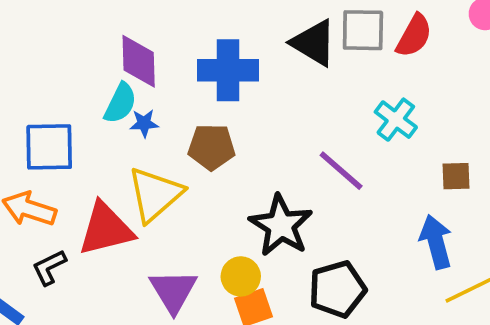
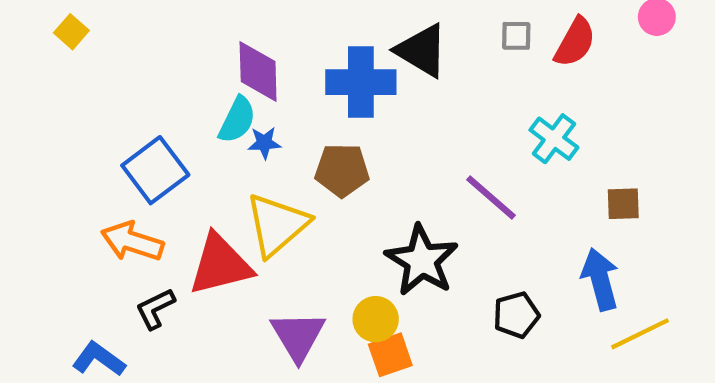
gray square: (363, 30) -> (516, 36), size x0.6
black triangle: (314, 43) -> (422, 51), moved
blue square: (49, 147) -> (155, 170), turned -36
black pentagon: (337, 289) -> (516, 315), moved, size x0.7

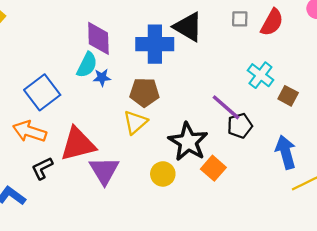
brown square: (623, 204) -> (288, 96), moved, turned 30
yellow triangle: (277, 225) -> (135, 122), moved, size x0.7
black pentagon: (516, 315) -> (240, 126), moved
purple triangle: (298, 336) -> (104, 171), moved
orange square: (390, 355) -> (213, 168), moved, turned -30

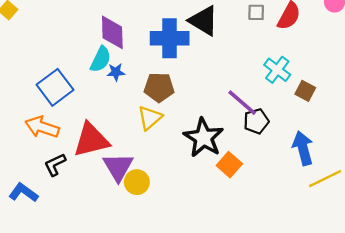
yellow circle: (163, 174) -> (137, 182), moved

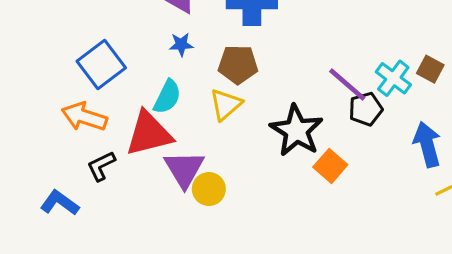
cyan semicircle: (101, 59) -> (167, 97), moved
cyan cross: (277, 70) -> (393, 78), moved

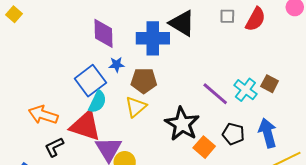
blue star: (181, 44) -> (117, 65), moved
blue square: (101, 64) -> (90, 81), moved
black pentagon: (366, 109) -> (233, 134), moved, turned 30
red triangle: (149, 134) -> (85, 126), turned 32

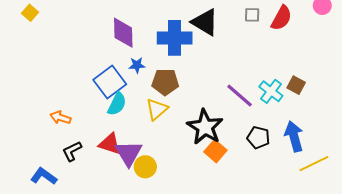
orange arrow: (43, 115) -> (60, 118), size x0.7
red triangle: (85, 126) -> (110, 144), moved, size x0.7
orange square: (204, 147) -> (215, 151), moved

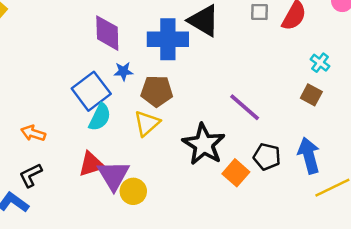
cyan cross: (271, 91) -> (320, 63), moved, size x0.7
red triangle: (110, 144) -> (91, 164), turned -35
black L-shape: (72, 151) -> (31, 175), moved
orange square: (215, 151) -> (236, 173), moved

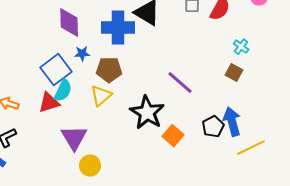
black pentagon: (267, 157) -> (213, 127), moved, turned 30
red triangle: (91, 164) -> (49, 103), moved
yellow circle: (133, 191) -> (90, 166), moved

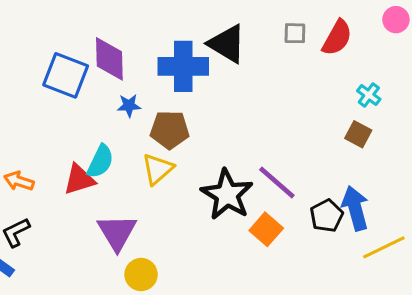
blue square: (56, 70) -> (66, 75), moved, turned -32
purple line: (180, 83) -> (277, 183), moved

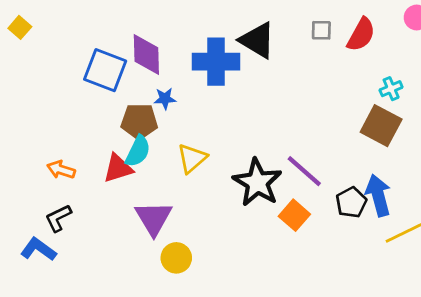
cyan cross: (369, 95) -> (391, 89), turned 30
brown pentagon: (170, 130) -> (139, 121), moved
brown square: (358, 134) -> (381, 126), size x1.6

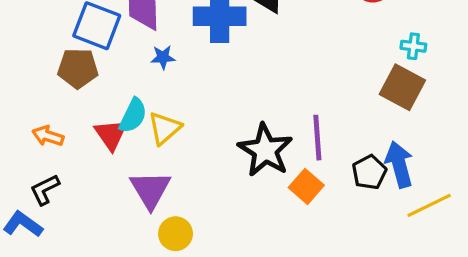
cyan cross: (391, 89) -> (413, 46), turned 30
brown pentagon: (139, 121) -> (78, 68), moved
yellow triangle: (192, 158) -> (164, 128), moved
red triangle: (118, 168) -> (111, 134), turned -48
purple line: (304, 171) -> (317, 138), turned 45

